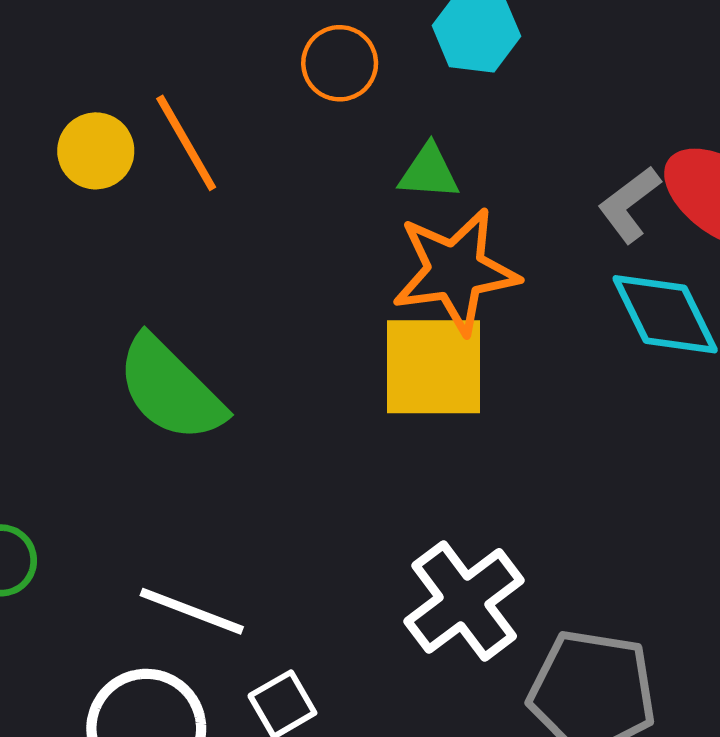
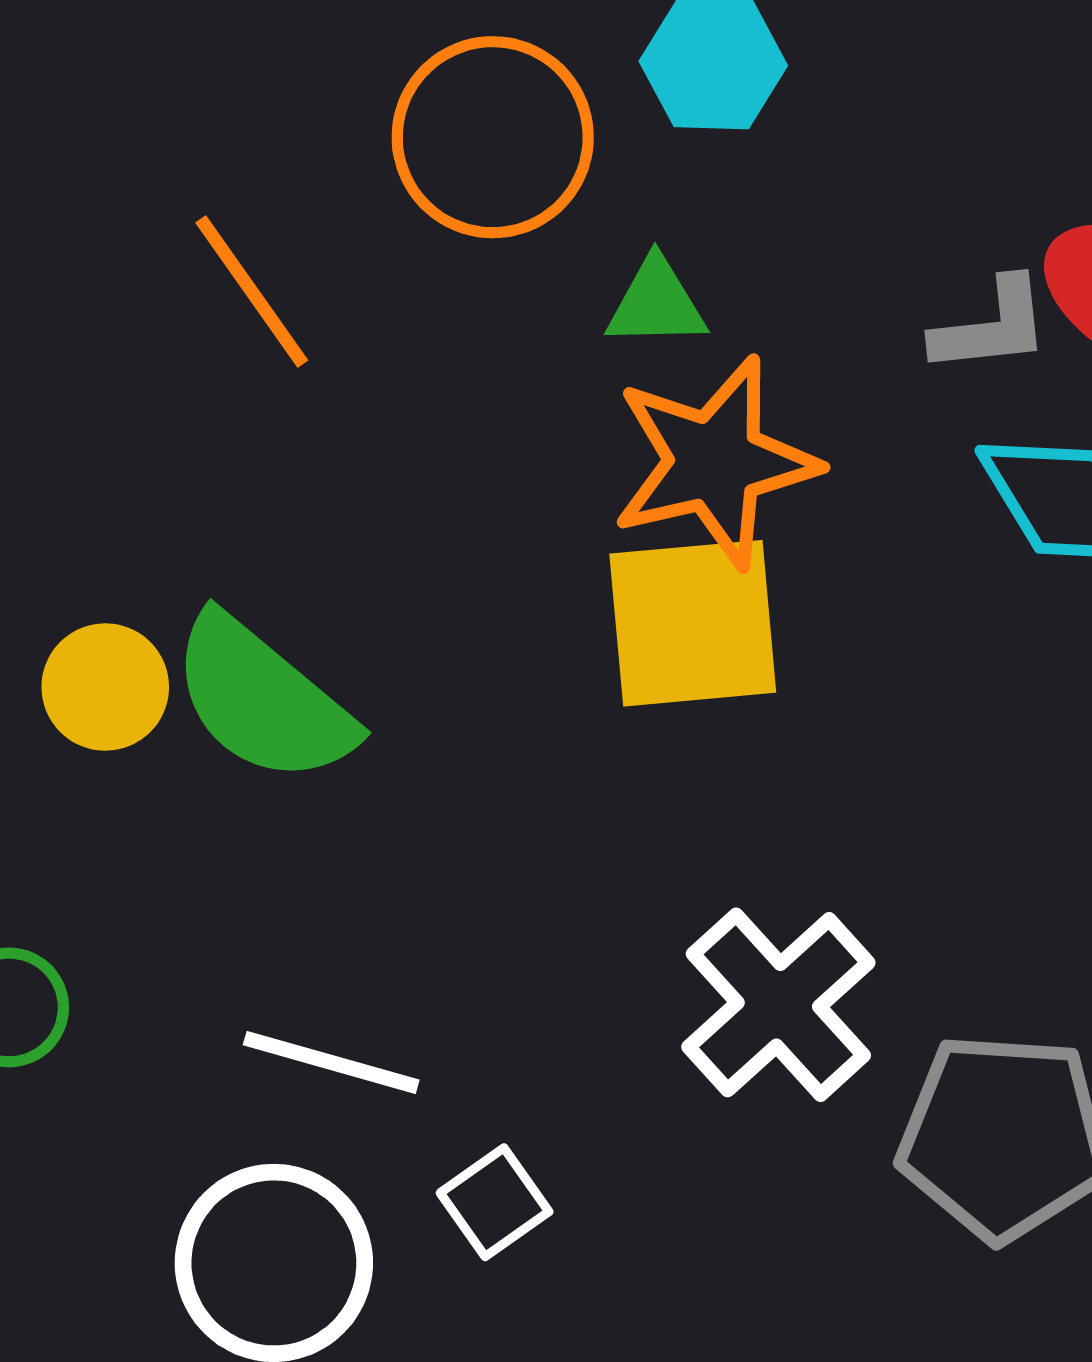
orange circle: (340, 63) -> (493, 137), size x1.6
yellow circle: (96, 151) -> (105, 687), moved
gray L-shape: (629, 204) -> (991, 326), turned -144

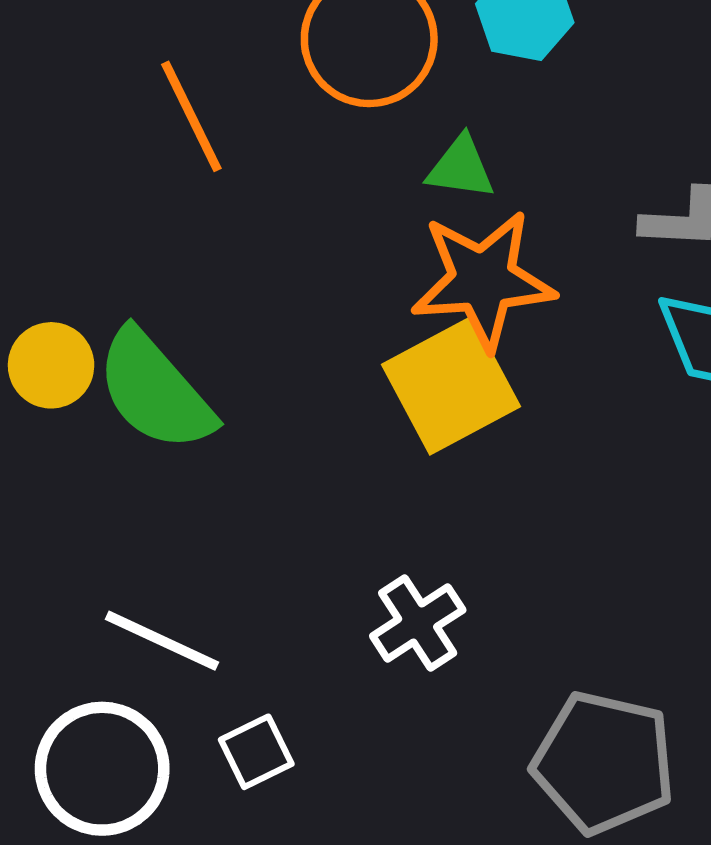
yellow square: (693, 623) -> (451, 386), turned -32
white cross: (778, 1005) -> (418, 623), moved, size x0.7

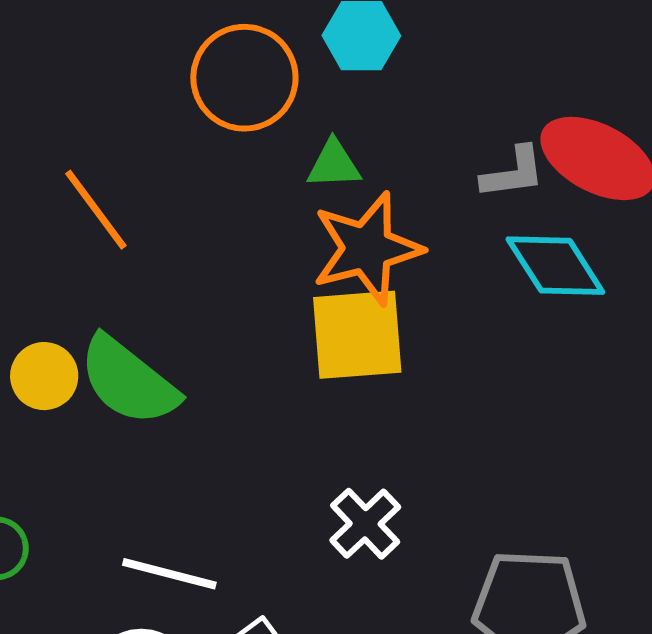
orange line: (191, 116) -> (96, 210), moved
yellow square: (451, 386) -> (357, 335), turned 34

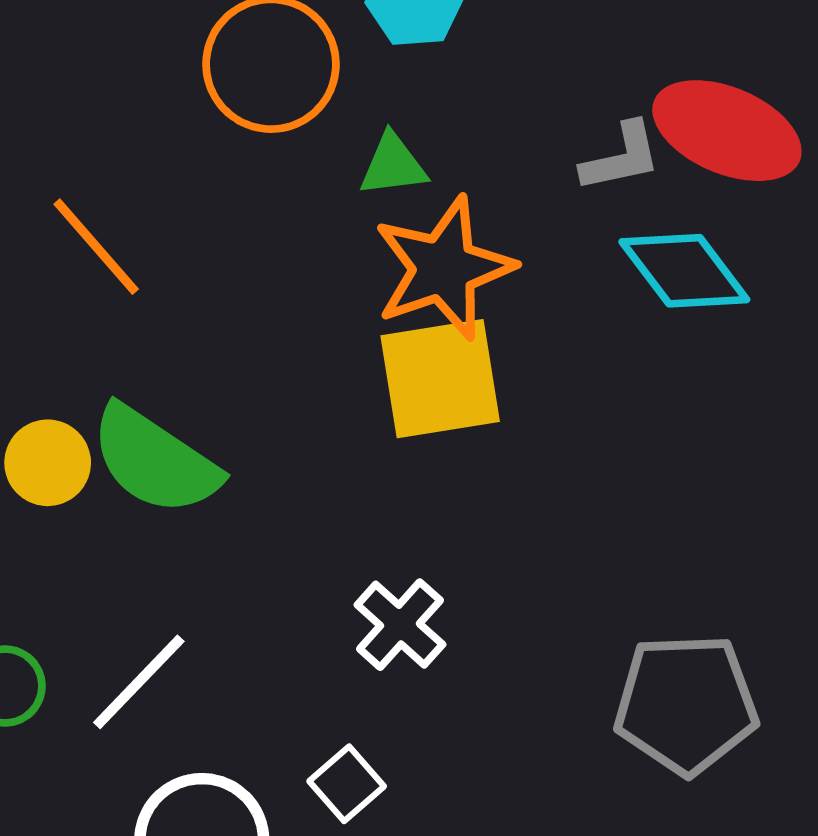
white cross: (365, 524) -> (400, 625), moved
white line: (169, 574) -> (139, 682), moved, turned -56

